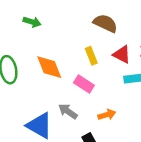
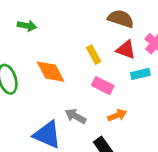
brown semicircle: (105, 23) -> (121, 19), moved
pink rectangle: (84, 84) -> (103, 86), moved

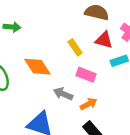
orange arrow: (117, 115) -> (89, 104), moved
gray arrow: (76, 116) -> (63, 94), moved

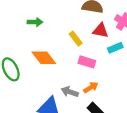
green arrow: (12, 27) -> (35, 22), moved
gray arrow: (63, 94) -> (70, 92), moved

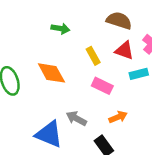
green arrow: (35, 22) -> (60, 29), moved
orange arrow: (91, 87) -> (118, 117), moved

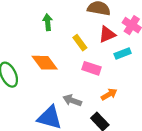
green arrow: (60, 29) -> (48, 22), turned -98
red triangle: (124, 51) -> (107, 34), turned -36

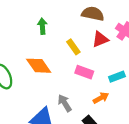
cyan rectangle: (123, 54) -> (117, 77), moved
gray arrow: (72, 100) -> (65, 103), turned 36

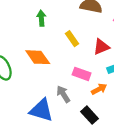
red triangle: (100, 39) -> (101, 47), moved
pink rectangle: (84, 72) -> (82, 74), moved

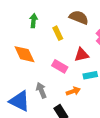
yellow rectangle: (72, 39) -> (58, 33), moved
pink rectangle: (82, 74) -> (60, 66), moved

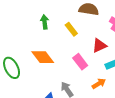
pink rectangle: (60, 66) -> (80, 62), turned 35

